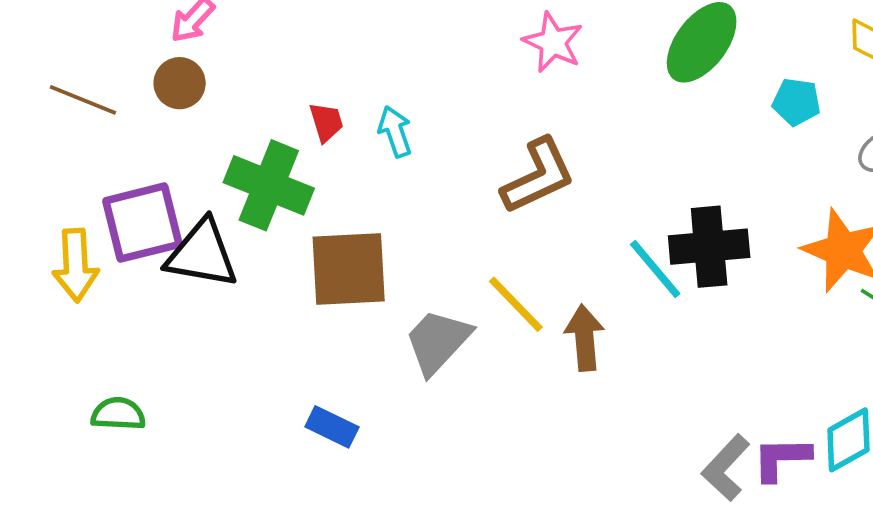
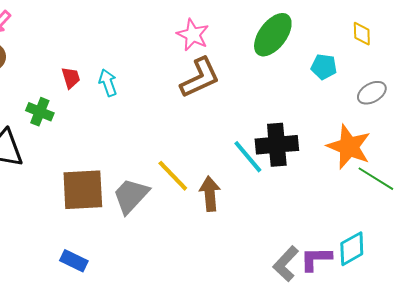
brown L-shape: (538, 176) -> (200, 78), moved
green cross: (269, 185) -> (40, 112), size x0.6
brown square: (349, 269) -> (83, 190), moved
blue rectangle: (332, 427) -> (74, 261), moved

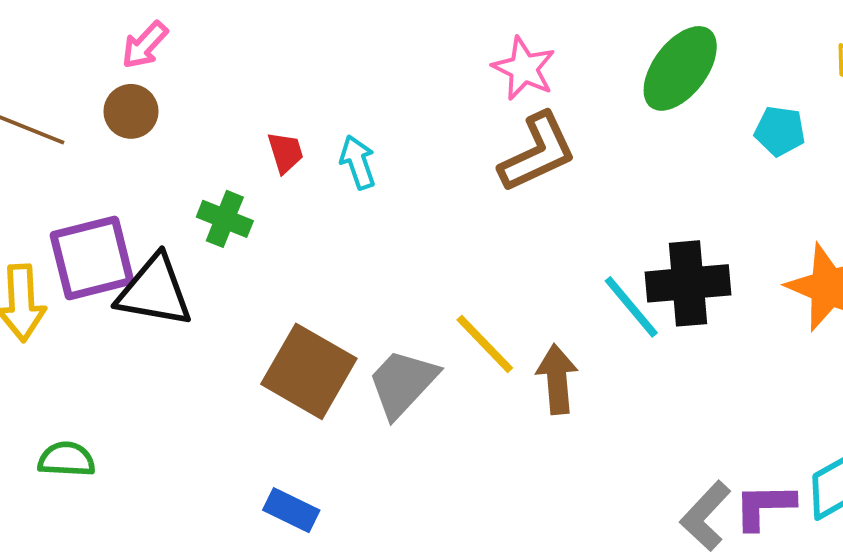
brown square: (83, 190) -> (309, 371), turned 33

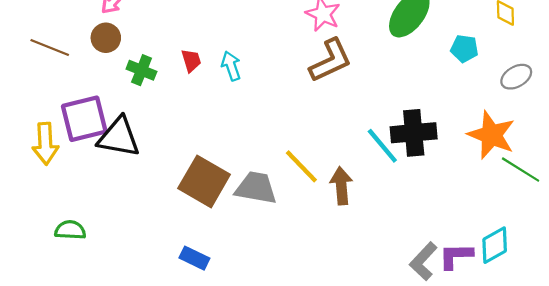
green cross: (225, 219) -> (141, 70), moved
gray trapezoid: (403, 383) -> (256, 188), turned 57

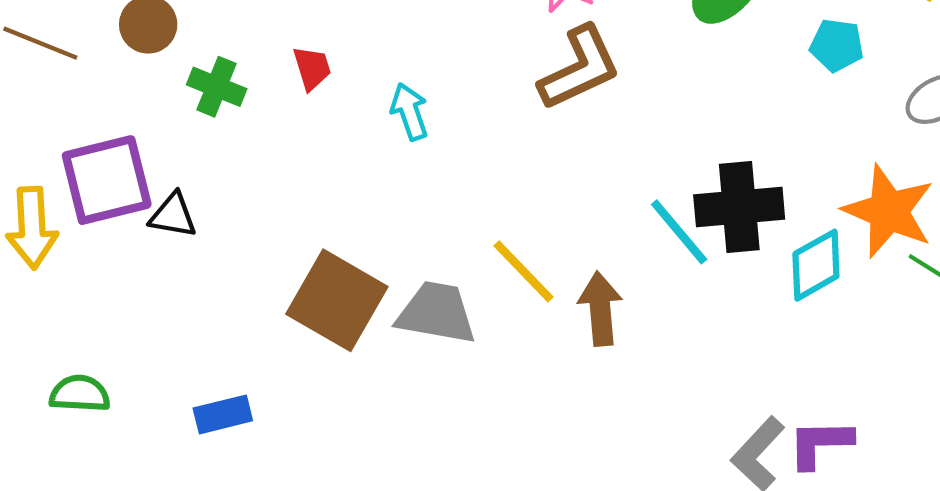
cyan arrow: (231, 66) -> (409, 112), moved
black triangle: (119, 137) -> (173, 215), size x0.6
cyan diamond: (495, 245) -> (816, 265), moved
blue rectangle: (194, 258) -> (223, 414), moved, turned -40

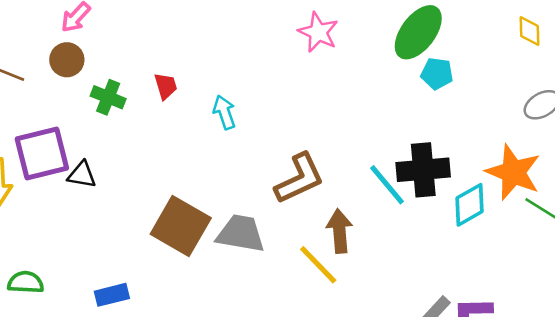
cyan pentagon: (837, 45) -> (437, 74), moved
brown L-shape: (580, 68) -> (299, 179), moved
yellow line: (524, 271) -> (318, 265), moved

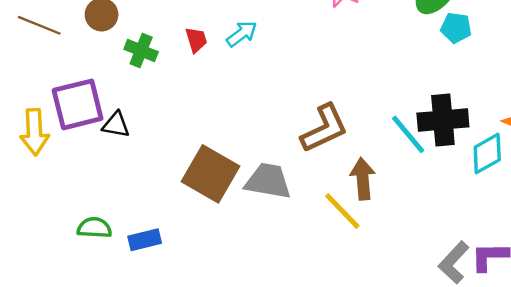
cyan arrow: (224, 112) -> (242, 34), moved, turned 72
green semicircle: (26, 282) -> (94, 228), moved

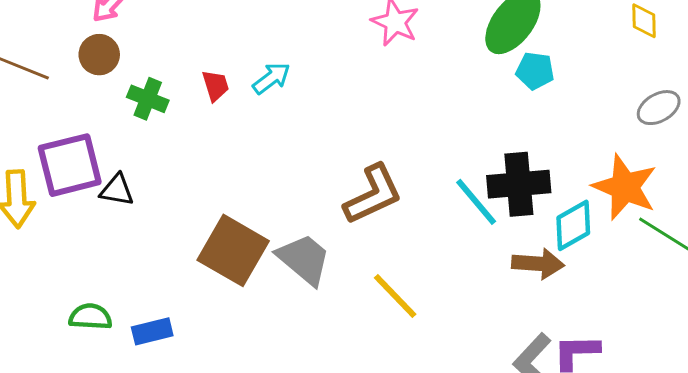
brown arrow: (363, 179) -> (538, 264), moved, turned 99
gray trapezoid: (268, 181) -> (304, 259), turned 30

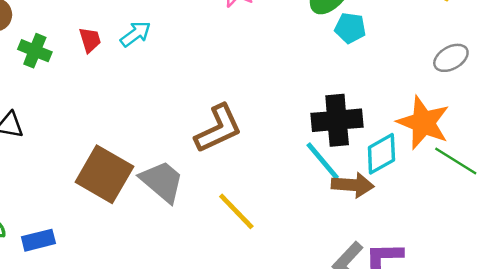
cyan line: (476, 202) -> (323, 161), moved

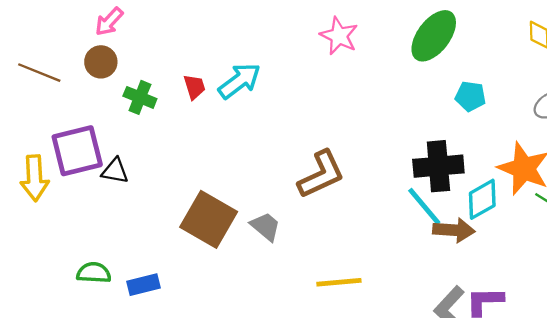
cyan pentagon: (350, 28) -> (470, 96), moved
cyan arrow: (136, 34) -> (239, 81), size x1.4
gray trapezoid: (162, 181) -> (266, 227), size x0.7
yellow line: (236, 211) -> (339, 282), moved, turned -51

